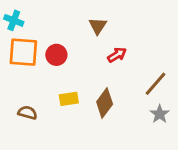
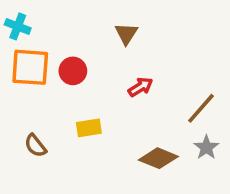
red arrow: (117, 55) -> (140, 87), moved
brown diamond: (105, 103) -> (158, 158), moved, turned 76
brown semicircle: (28, 113) -> (35, 146), turned -144

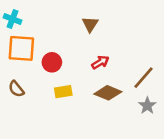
red circle: (73, 71) -> (52, 62), moved
brown semicircle: (35, 146) -> (16, 89), moved
brown diamond: (158, 158) -> (108, 93), moved

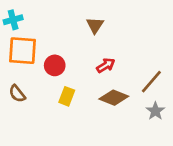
cyan cross: (12, 19) -> (13, 20), turned -36
yellow rectangle: (63, 92) -> (67, 96), turned -60

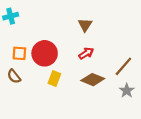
brown triangle: (95, 25) -> (85, 25), moved
orange square: (22, 51) -> (19, 53), moved, size x0.6
red circle: (55, 65) -> (45, 53), size x1.5

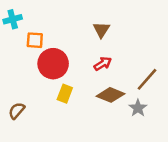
orange square: (19, 53) -> (35, 40), moved
brown semicircle: (14, 76) -> (17, 111), moved, turned 80
gray star: (127, 91) -> (138, 108), moved

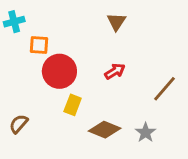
brown triangle: (101, 30) -> (116, 22), moved
brown diamond: (111, 95) -> (105, 130), moved
gray star: (138, 108) -> (146, 133), moved

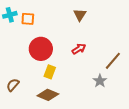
orange square: (39, 45) -> (28, 19), moved
brown diamond: (105, 130) -> (48, 95), moved
gray star: (146, 133) -> (100, 81), moved

